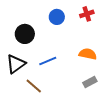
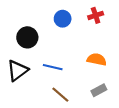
blue line: (48, 61) -> (53, 67), turned 36
brown line: (34, 86) -> (60, 95), moved

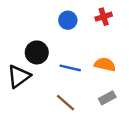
black circle: (27, 37) -> (37, 52), moved
blue line: (53, 67) -> (70, 68), moved

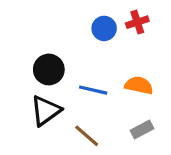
blue circle: (68, 20) -> (104, 28), moved
black triangle: (19, 76) -> (46, 111), moved

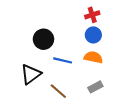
blue circle: (104, 28) -> (93, 35), moved
black circle: (49, 70) -> (43, 39), moved

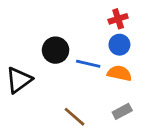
blue line: (63, 60) -> (88, 64), moved
black triangle: (31, 74) -> (19, 80), moved

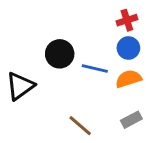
orange semicircle: (119, 73) -> (128, 79), turned -30

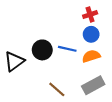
black circle: (60, 54) -> (42, 50), moved
gray rectangle: (131, 120) -> (93, 85), size x1.5

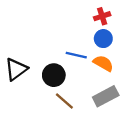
black circle: (42, 50) -> (54, 75), moved
orange semicircle: (91, 56) -> (103, 63), turned 48

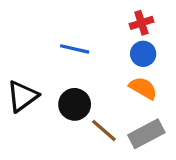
blue line: (76, 55) -> (75, 49), moved
brown line: (64, 101) -> (104, 130), moved

